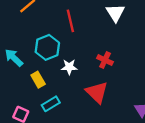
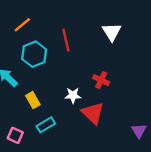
cyan hexagon: (47, 47) -> (34, 54), moved
white star: (69, 67) -> (73, 95), moved

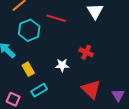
red line: (66, 40) -> (56, 18), turned -60
red triangle: (93, 113) -> (91, 89), moved

